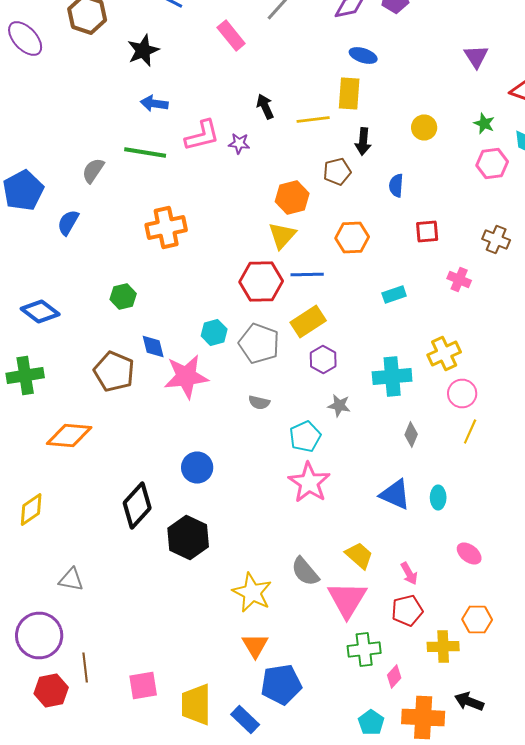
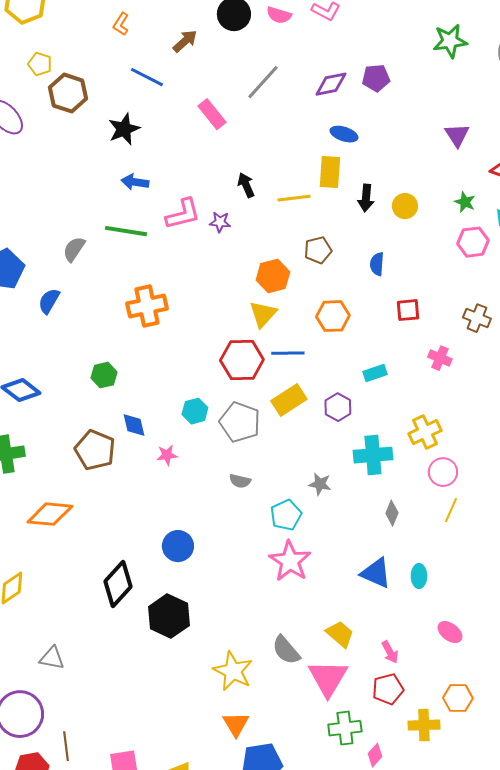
black arrow: (363, 142) -> (366, 198), moved
purple hexagon: (323, 360) -> (338, 407), moved
pink star: (186, 376) -> (167, 455), size x0.5

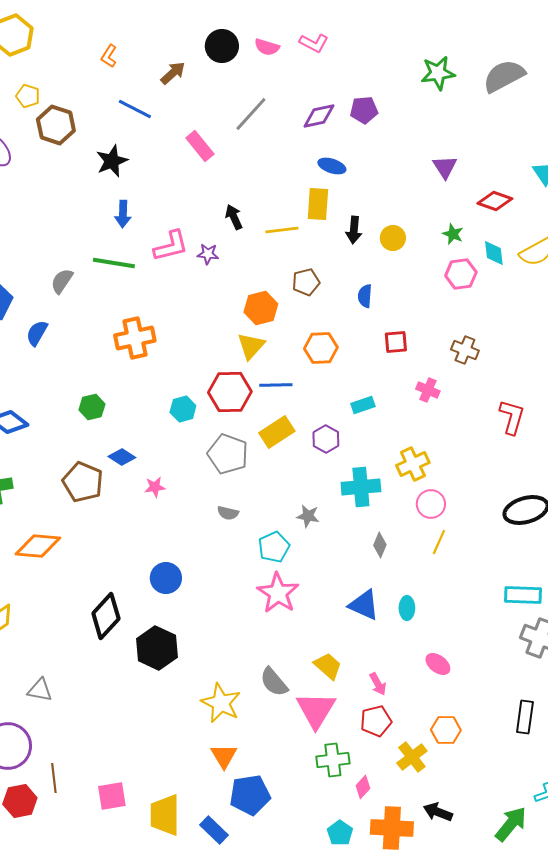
blue arrow: (135, 182) -> (123, 214), turned -96
cyan hexagon: (195, 411) -> (183, 409), moved
blue diamond: (134, 425) -> (122, 457), turned -44
yellow cross: (424, 725) -> (412, 757), turned -36

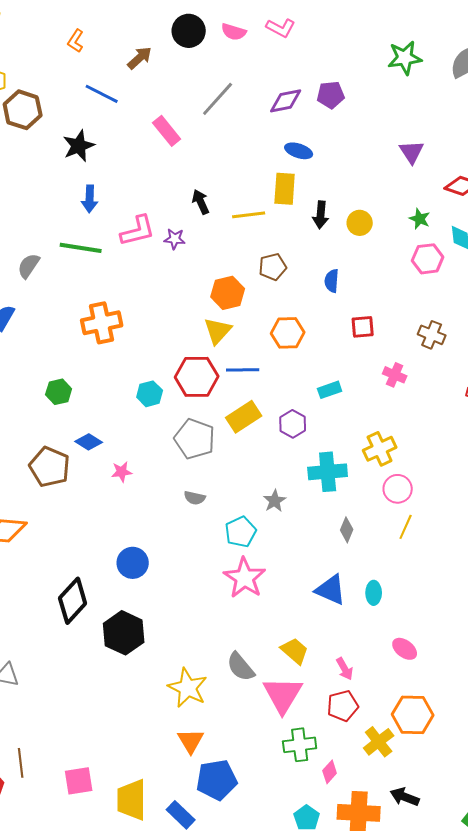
gray star: (308, 516) -> (275, 501), turned 30
orange hexagon: (446, 730) -> (413, 715), size x1.4

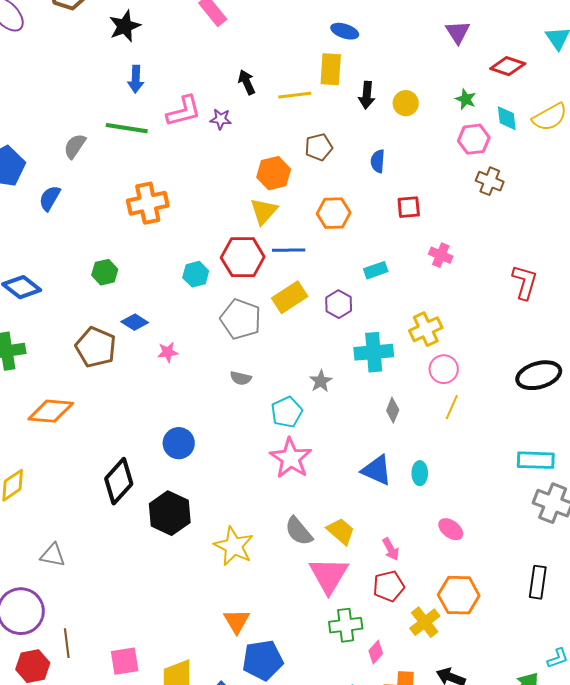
brown cross: (432, 335) -> (490, 181), moved
gray semicircle: (241, 667) -> (299, 531), moved
yellow star: (188, 688) -> (234, 546), moved

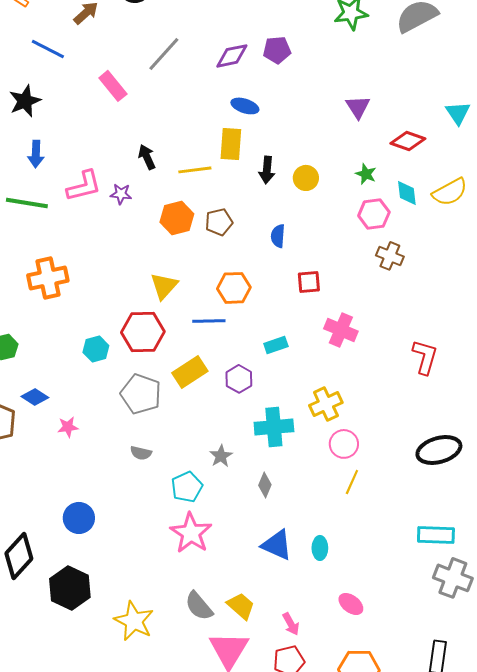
orange hexagon: (274, 173) -> (177, 218), moved
blue line: (289, 250) -> (209, 321), moved
pink cross: (441, 255) -> (341, 330), size x1.4
gray diamond: (393, 410) -> (265, 485), moved

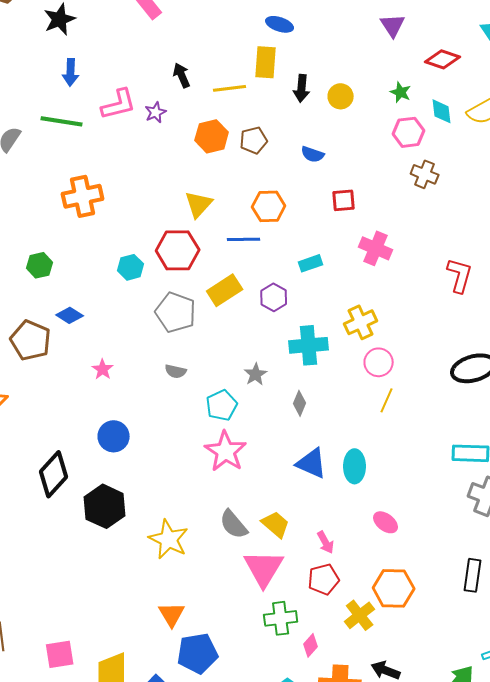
purple star: (121, 194) -> (156, 112), turned -30
blue semicircle: (278, 236) -> (313, 154), turned -75
pink star: (68, 427) -> (103, 369), moved, turned -30
cyan ellipse: (320, 548) -> (355, 466), size x1.4

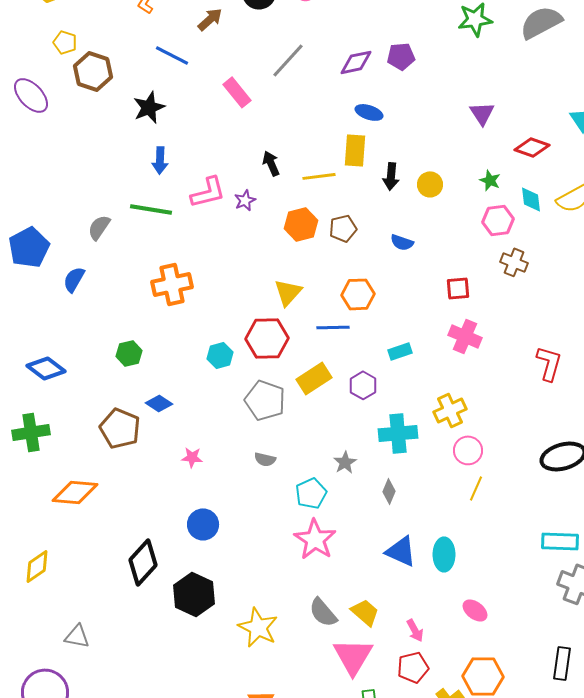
red square: (344, 200) -> (458, 288), moved
pink star: (103, 369) -> (192, 457), turned -30

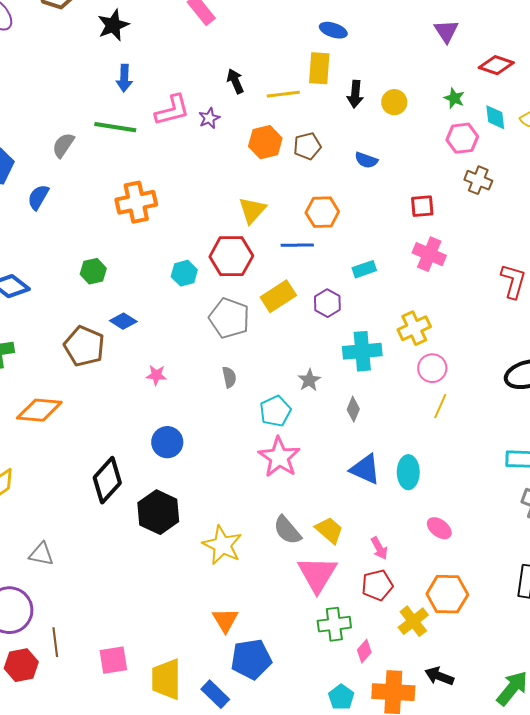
gray semicircle: (265, 459) -> (229, 377), turned -115

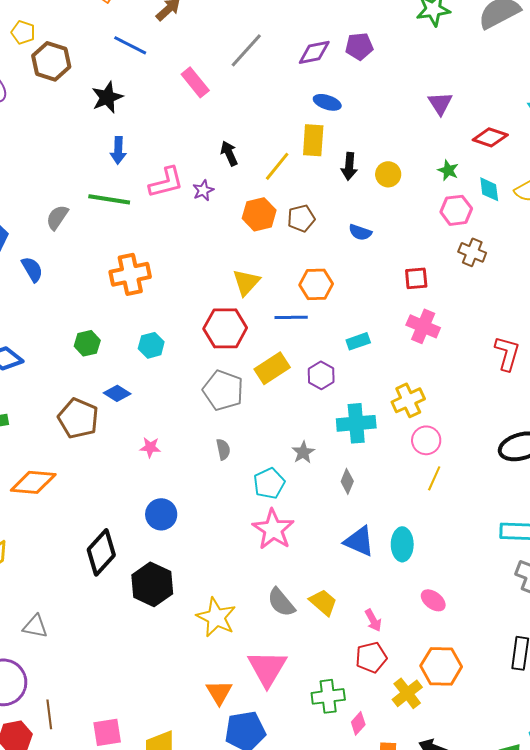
yellow line: (283, 94) -> (277, 166), turned -44
blue semicircle: (38, 197) -> (32, 269), turned 120
cyan hexagon: (184, 273) -> (151, 345), moved
pink triangle: (317, 574) -> (267, 668), moved

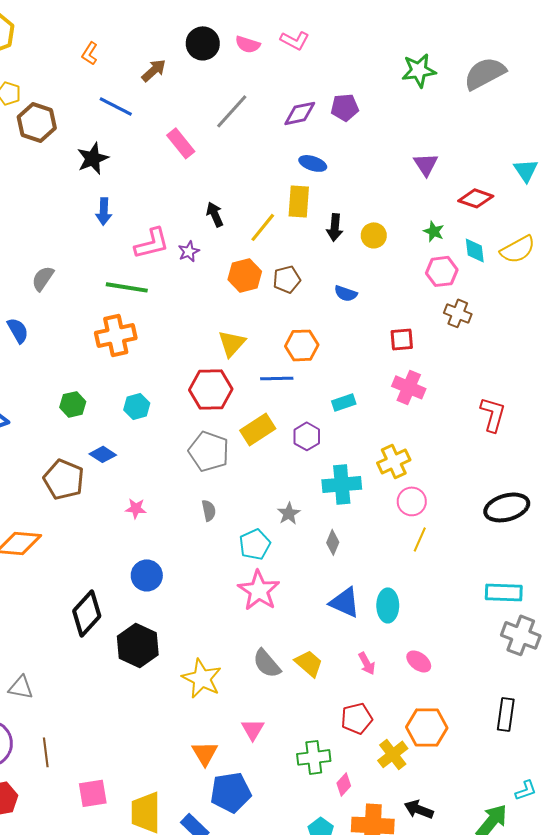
green line: (109, 199) -> (127, 287), moved
pink arrow: (373, 620) -> (367, 663), moved
pink triangle: (267, 668) -> (253, 729), size x0.6
brown line: (49, 714) -> (46, 752), moved

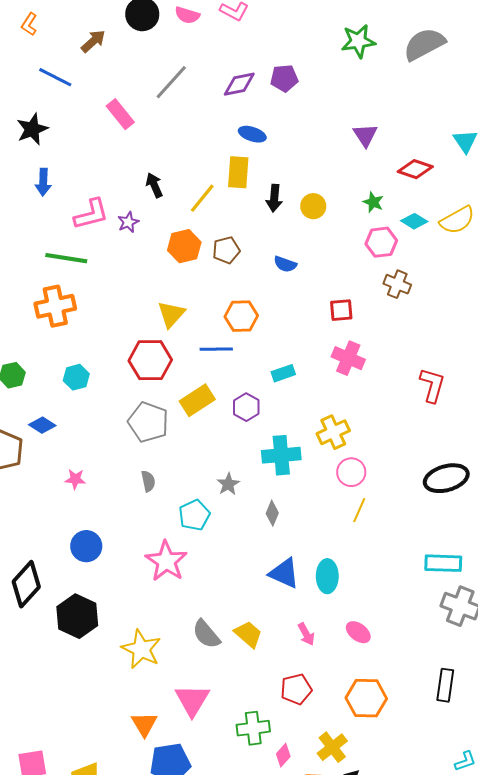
cyan diamond: (475, 250) -> (414, 221), turned -52
pink star: (259, 590) -> (166, 561), moved
pink triangle: (253, 729) -> (192, 700), size x1.5
yellow cross: (393, 754) -> (332, 747), moved

